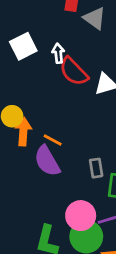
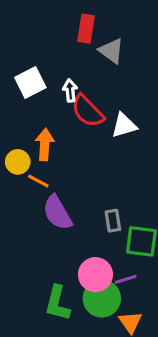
orange arrow: (23, 132) -> (45, 144), moved
orange line: (53, 140) -> (38, 181), moved

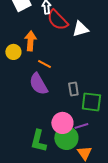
orange line: (38, 181) -> (44, 64), moved

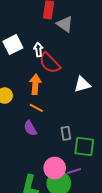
white triangle: (80, 29) -> (82, 84), moved
orange arrow: (30, 41) -> (35, 84), moved
purple semicircle: (38, 84) -> (30, 128), size x0.7

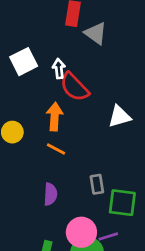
purple semicircle: (30, 128) -> (50, 194), moved, turned -147

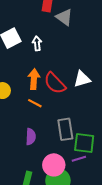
red semicircle: (74, 87) -> (55, 83), moved
gray rectangle: (97, 184) -> (65, 129), size x1.5
purple line: (108, 236) -> (79, 159), moved

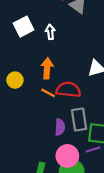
red semicircle: (55, 83) -> (68, 90), moved, turned 140
purple semicircle: (31, 137) -> (60, 127), moved

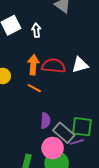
red semicircle: (68, 90) -> (54, 66), moved
gray rectangle: (79, 120) -> (64, 133), moved, turned -40

